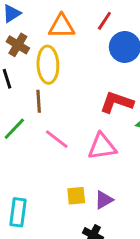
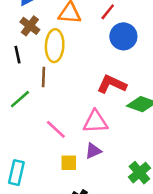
pink line: (57, 139) -> (56, 129), moved
purple triangle: (104, 200) -> (93, 151), moved

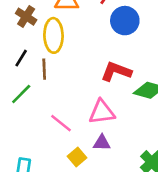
black line: (18, 55) -> (21, 58), moved, turned 48
purple triangle: (93, 151) -> (102, 143), turned 30
yellow square: (69, 163) -> (77, 157), turned -36

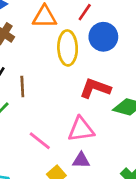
yellow ellipse: (53, 35) -> (68, 48), moved

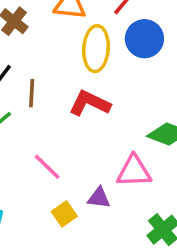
red L-shape: (95, 88) -> (90, 103), moved
pink triangle: (81, 129) -> (134, 171), moved

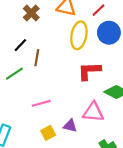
red L-shape: (90, 103) -> (89, 71), moved, turned -35
pink line: (47, 167) -> (41, 103), turned -66

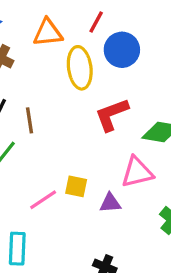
pink line: (41, 103) -> (43, 200), moved
yellow square: (48, 133) -> (76, 186), moved, turned -32

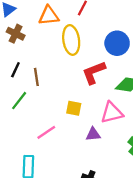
blue circle: (122, 50) -> (117, 43), moved
yellow square: (76, 186) -> (74, 108), moved

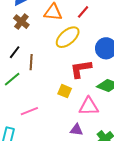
yellow ellipse: (71, 40) -> (68, 37), turned 45
yellow square: (74, 108) -> (65, 91), moved
purple triangle: (93, 134) -> (76, 130), moved

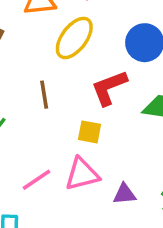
brown line: (31, 62) -> (44, 95), moved
pink triangle: (89, 106) -> (82, 174), moved

